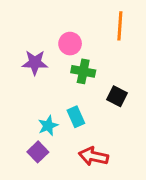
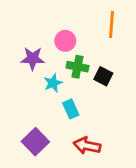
black square: (117, 96) -> (103, 76), moved
cyan star: (48, 126) -> (53, 83), moved
purple square: (38, 152) -> (35, 142), size x1.4

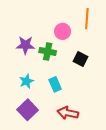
pink circle: (65, 41) -> (63, 31), moved
green cross: (78, 67) -> (48, 52), moved
cyan star: (53, 83) -> (26, 81), moved

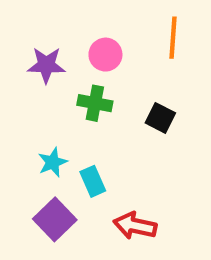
pink circle: (63, 31) -> (105, 55), moved
purple star: (25, 45) -> (46, 65), moved
cyan rectangle: (55, 84) -> (93, 181), moved

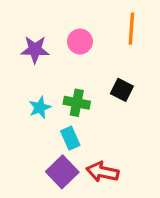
green cross: (95, 103) -> (77, 103), moved
cyan star: (53, 162) -> (40, 108), moved
purple square: (55, 219) -> (62, 172), moved

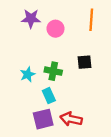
purple star: (35, 50) -> (31, 19), moved
black square: (122, 90) -> (84, 62), turned -32
purple square: (62, 172) -> (43, 119), turned 30

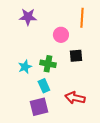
pink circle: (55, 29) -> (61, 35), moved
red arrow: (71, 119) -> (75, 98), moved

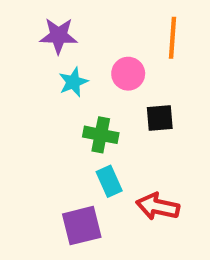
cyan star: (25, 67) -> (73, 82), moved
cyan rectangle: (44, 86) -> (109, 181), moved

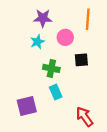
purple star: (59, 36) -> (43, 18), moved
red arrow: (158, 207) -> (85, 117), moved, turned 42
purple square: (82, 226) -> (27, 106), moved

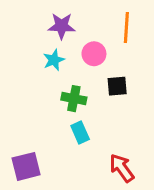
purple square: (27, 106) -> (26, 166), moved

